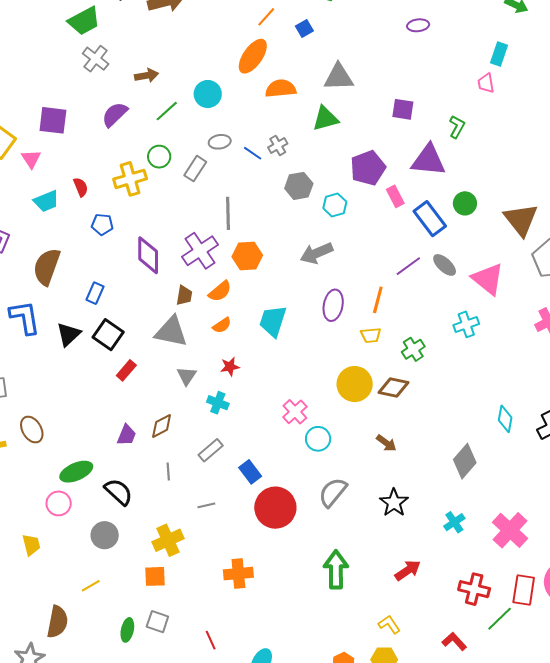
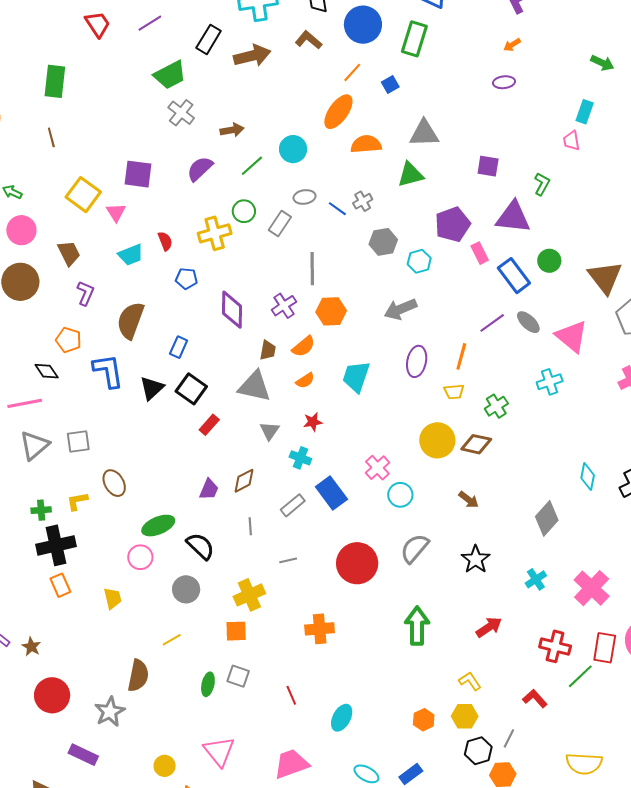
purple cross: (200, 251) -> (284, 306), size x0.7
blue rectangle: (250, 472) -> (331, 493), moved, size x1.4

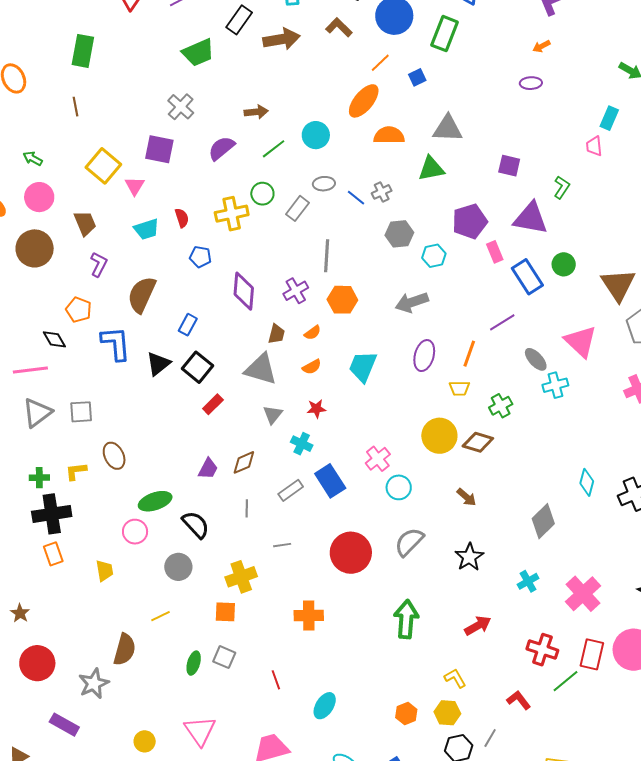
gray cross: (181, 113) -> (181, 107), moved
gray ellipse: (528, 322) -> (536, 359), moved
orange semicircle: (304, 346) -> (313, 333), size x0.7

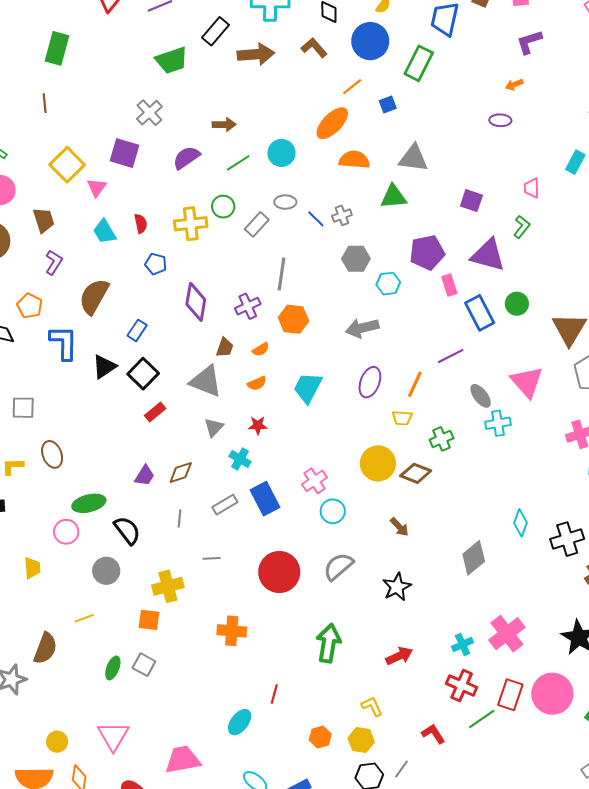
pink trapezoid: (594, 146) -> (532, 188), moved
cyan trapezoid: (147, 229) -> (105, 232), turned 72
cyan cross: (528, 581) -> (463, 645), moved
red line: (276, 680) -> (274, 694), moved, turned 30

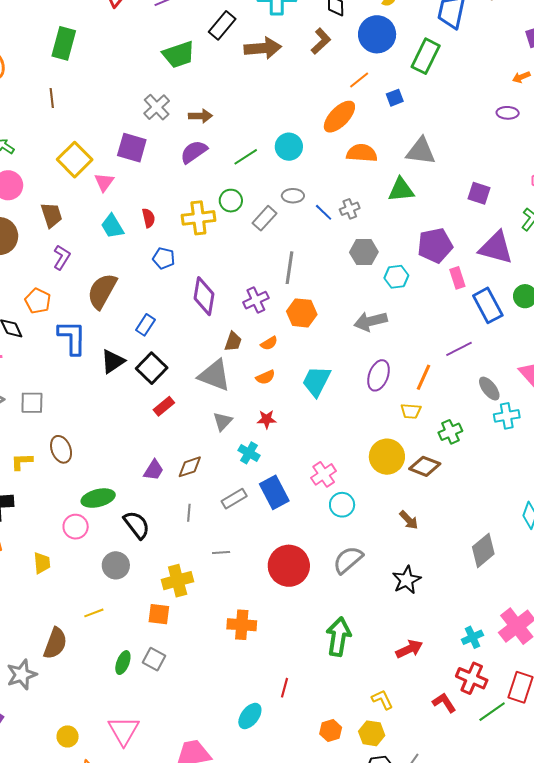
brown L-shape: (314, 48) -> (321, 41), turned 88
brown arrow: (224, 125) -> (200, 116), moved
red L-shape: (433, 734) -> (444, 703), moved

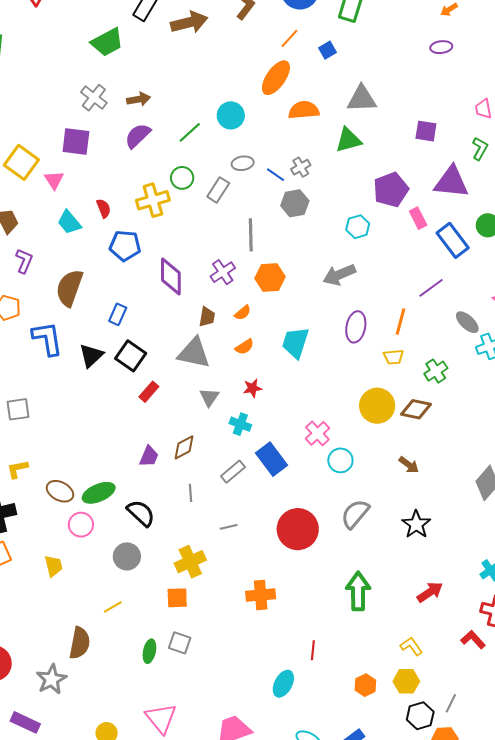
gray hexagon: (364, 252) -> (295, 203), moved
blue pentagon: (164, 258) -> (125, 246), size x1.4
brown ellipse: (61, 449) -> (60, 491), moved, turned -32

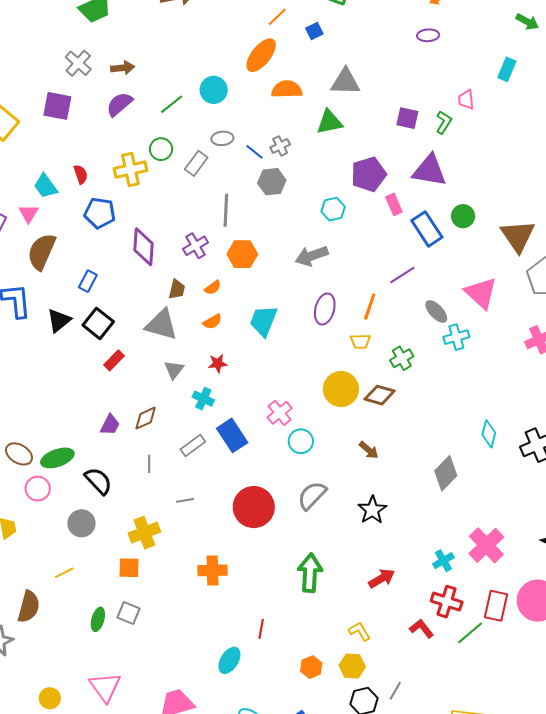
green L-shape: (480, 149) -> (444, 122), moved
pink triangle: (54, 180) -> (29, 213), moved

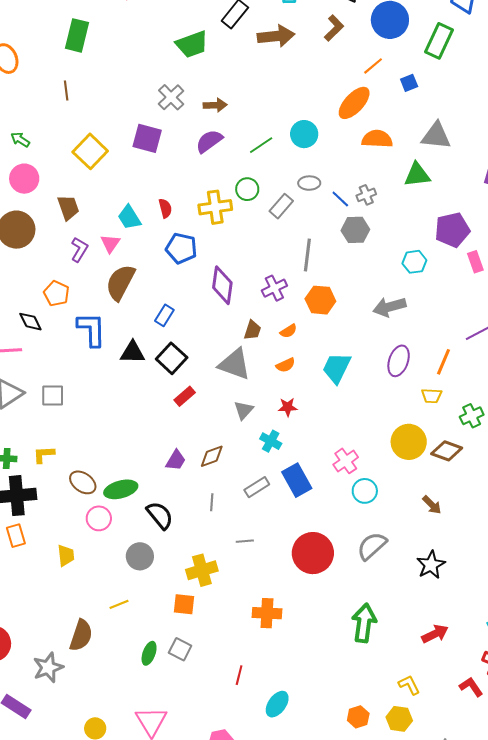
black triangle: (59, 320) -> (133, 352), turned 36
red line: (261, 629) -> (239, 675), moved

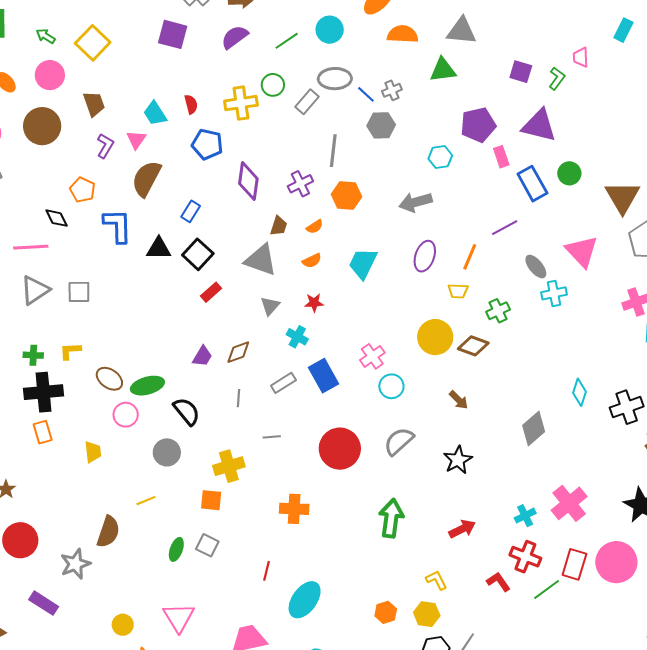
yellow square: (90, 151) -> (93, 43), moved
gray ellipse: (309, 183) -> (335, 79), size x1.5
cyan ellipse: (277, 704) -> (305, 600), size x1.4

